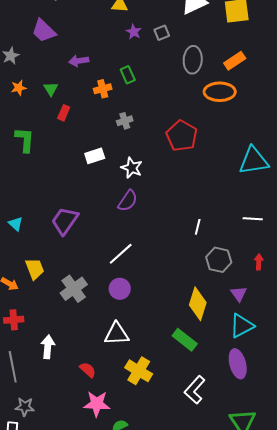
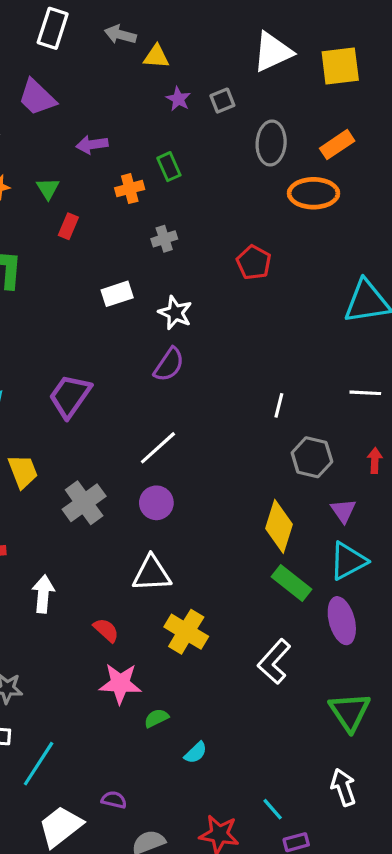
red pentagon: (182, 136) -> (254, 262), size x0.7
green rectangle: (185, 340) -> (292, 583), moved

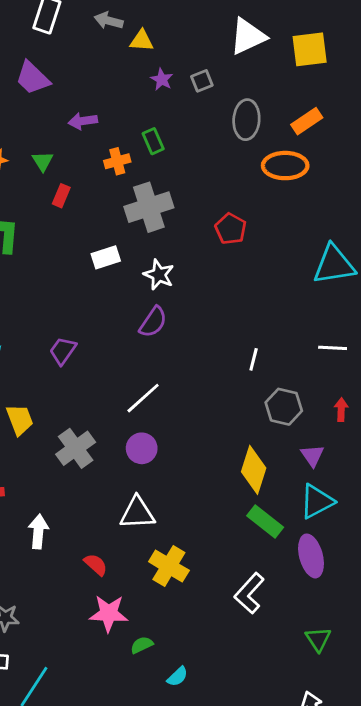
gray cross: (164, 239) -> (149, 207), size x2.0
purple trapezoid: (70, 396) -> (63, 351), size x0.7
green triangle: (350, 712) -> (318, 639), size x0.7

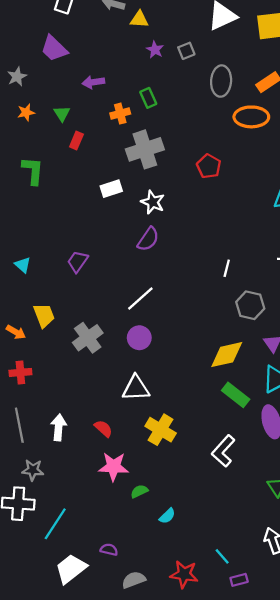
yellow diamond: (254, 470) -> (227, 355), turned 60
white arrow: (38, 532) -> (59, 427), moved

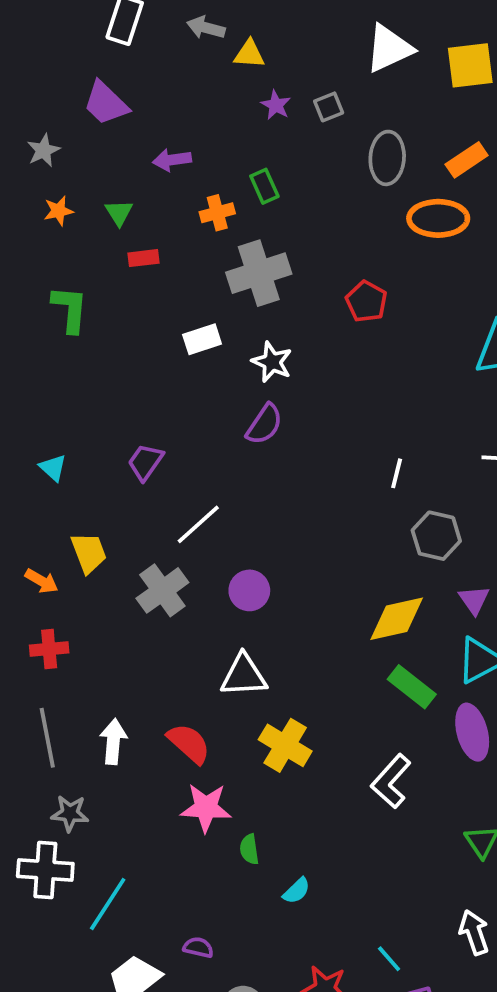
red rectangle: (76, 140) -> (144, 258), turned 60
white line: (140, 298) -> (198, 524), moved
red semicircle: (103, 429) -> (189, 743), size x1.4
green semicircle: (139, 491) -> (249, 849), turned -72

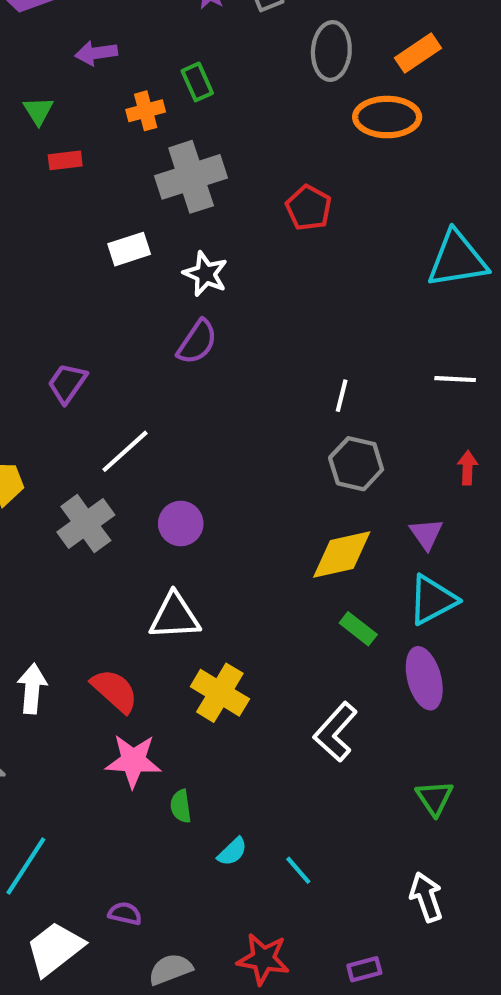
gray hexagon: (436, 536) -> (356, 464), moved
green rectangle: (412, 687) -> (358, 629), size x0.7
cyan line: (389, 959) -> (298, 870), moved

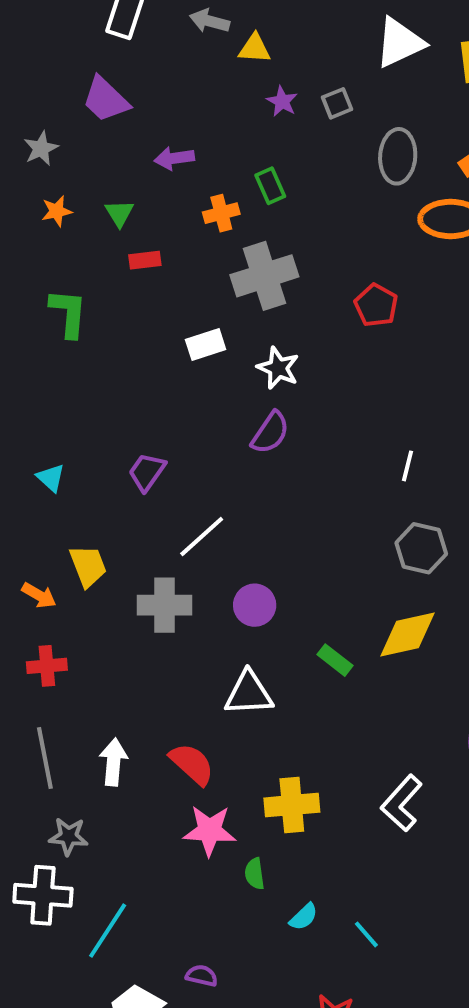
white line: (342, 396) -> (407, 466), moved
gray cross: (86, 524) -> (164, 605), turned 36
green rectangle: (358, 629) -> (335, 660), moved
yellow cross: (220, 693) -> (292, 805), moved, turned -36

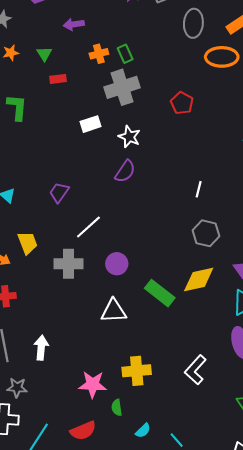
green rectangle: (270, 186) -> (125, 54), moved
green rectangle: (335, 660) -> (160, 293), size x1.6
red semicircle: (192, 764) -> (83, 431), moved, turned 115

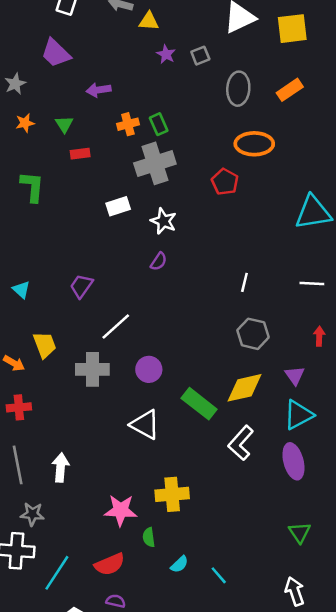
orange ellipse: (222, 57) -> (254, 144), moved
purple semicircle: (125, 171) -> (159, 261), size x0.7
white triangle: (114, 311) -> (145, 425), turned 32
white L-shape: (196, 370) -> (241, 443), moved

